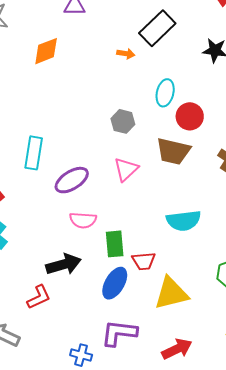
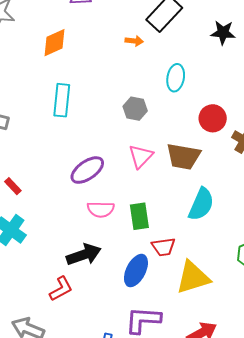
red circle: (190, 116) -> (213, 118), moved
brown trapezoid: (173, 151) -> (183, 156), moved
cyan rectangle: (34, 153) -> (62, 100), moved
cyan semicircle: (184, 221) -> (201, 204), turned -56
green rectangle: (115, 244) -> (139, 216), moved

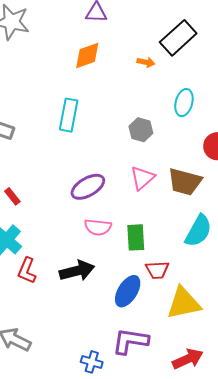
orange diamond: (54, 43) -> (87, 56), moved
red L-shape: (61, 289) -> (27, 271), moved, turned 136

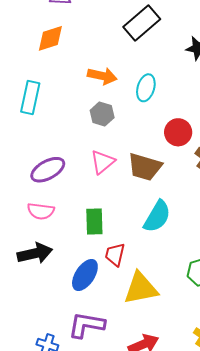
orange arrow: (146, 62) -> (102, 76), moved, size x1.6
pink semicircle: (98, 227) -> (41, 211), moved
red trapezoid: (157, 270) -> (115, 255), turned 105

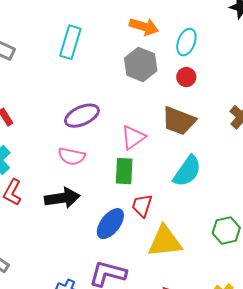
gray hexagon: (102, 114) -> (141, 65), size x1.4
red circle: (178, 132) -> (186, 77), moved, size x0.7
pink triangle: (102, 162) -> (133, 137), moved

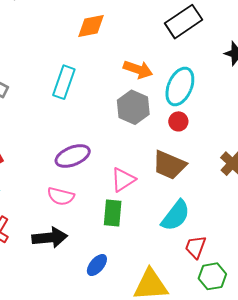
cyan ellipse: (186, 42) -> (180, 86), size x1.4
red trapezoid: (142, 206) -> (195, 247), moved
blue ellipse: (110, 224) -> (97, 265), size x0.7

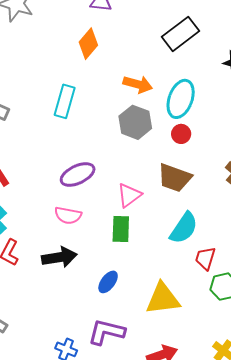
orange diamond: (91, 26) -> (88, 44), turned -36

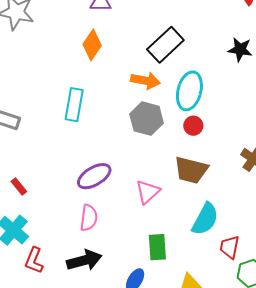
black rectangle: (181, 34) -> (165, 45), moved
pink semicircle: (68, 215) -> (89, 218), turned -88
green rectangle: (121, 229) -> (157, 247), moved

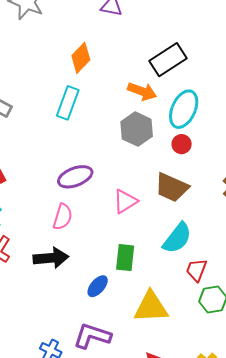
orange diamond: (92, 45) -> (81, 58), moved

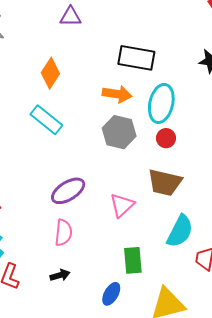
black rectangle: (168, 60) -> (136, 58), turned 54
cyan rectangle: (68, 103) -> (46, 120), turned -60
black arrow: (51, 258) -> (60, 275), size x0.6

